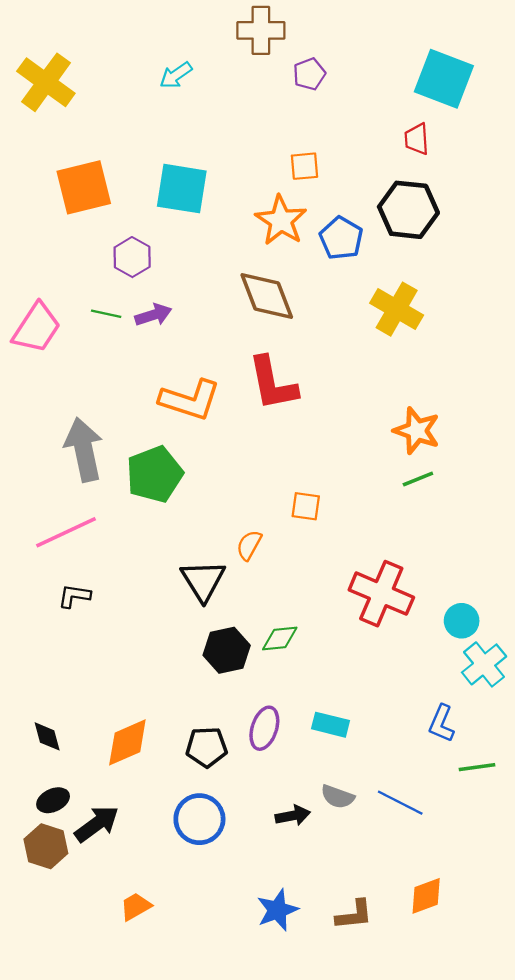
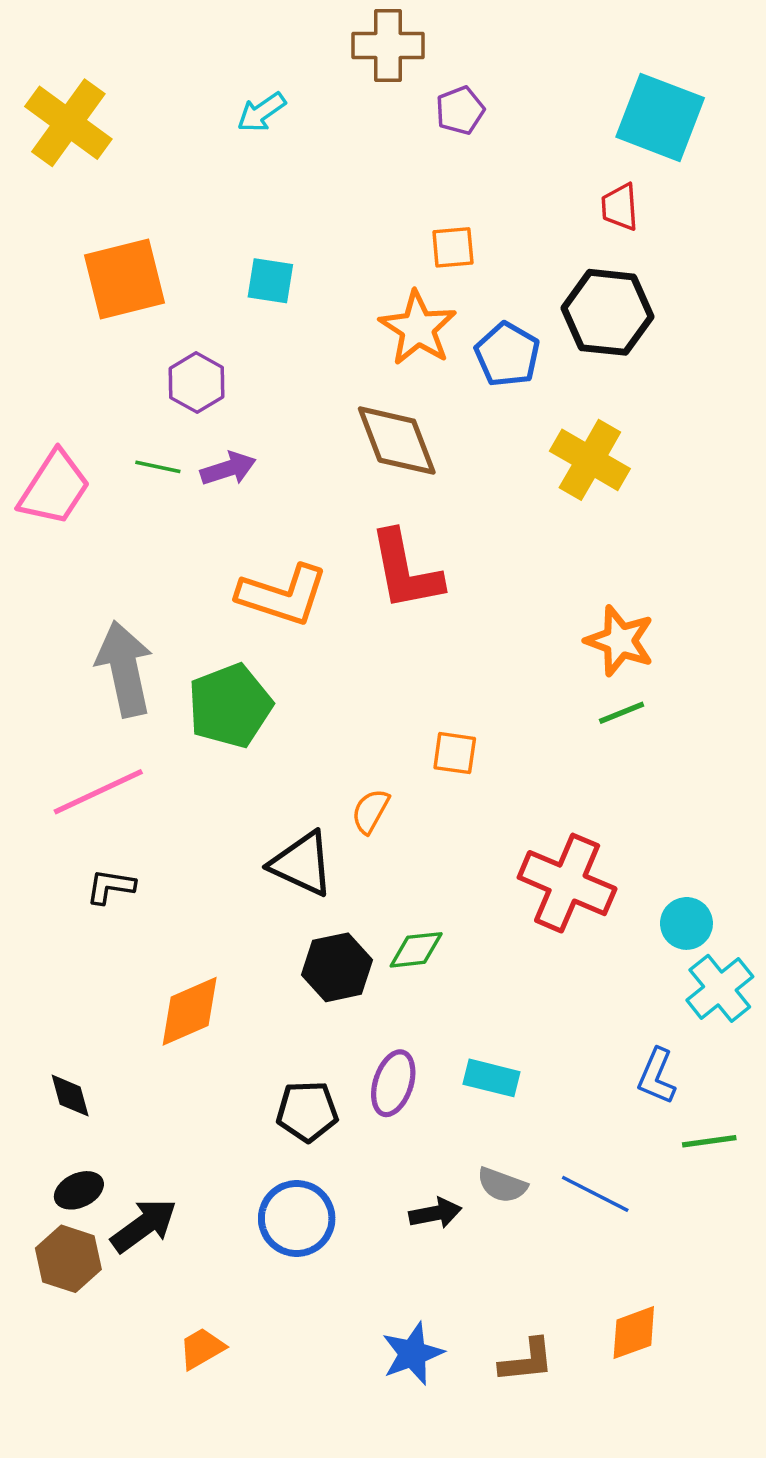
cyan square: (182, 189) -> (270, 281), size x0.6
black triangle: (203, 581) -> (302, 864), turned -33
orange diamond: (127, 742) -> (190, 1011), moved

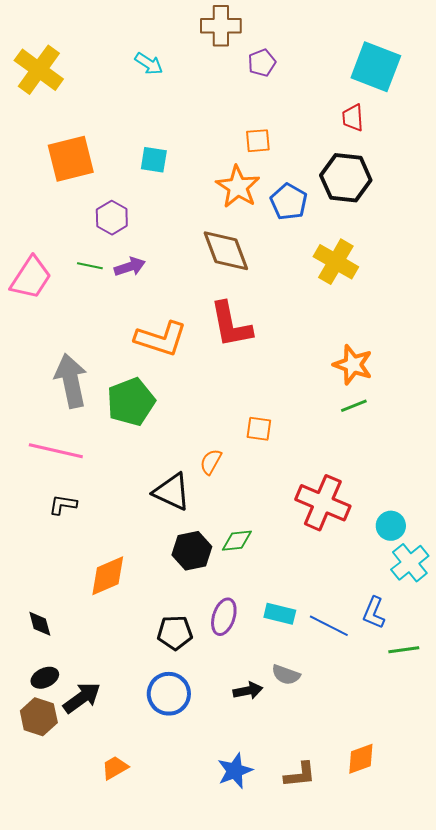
cyan arrow: (262, 112) -> (149, 64), turned -112
pink line: (98, 792) -> (56, 451), turned 38
blue line: (595, 1194) -> (329, 626), moved

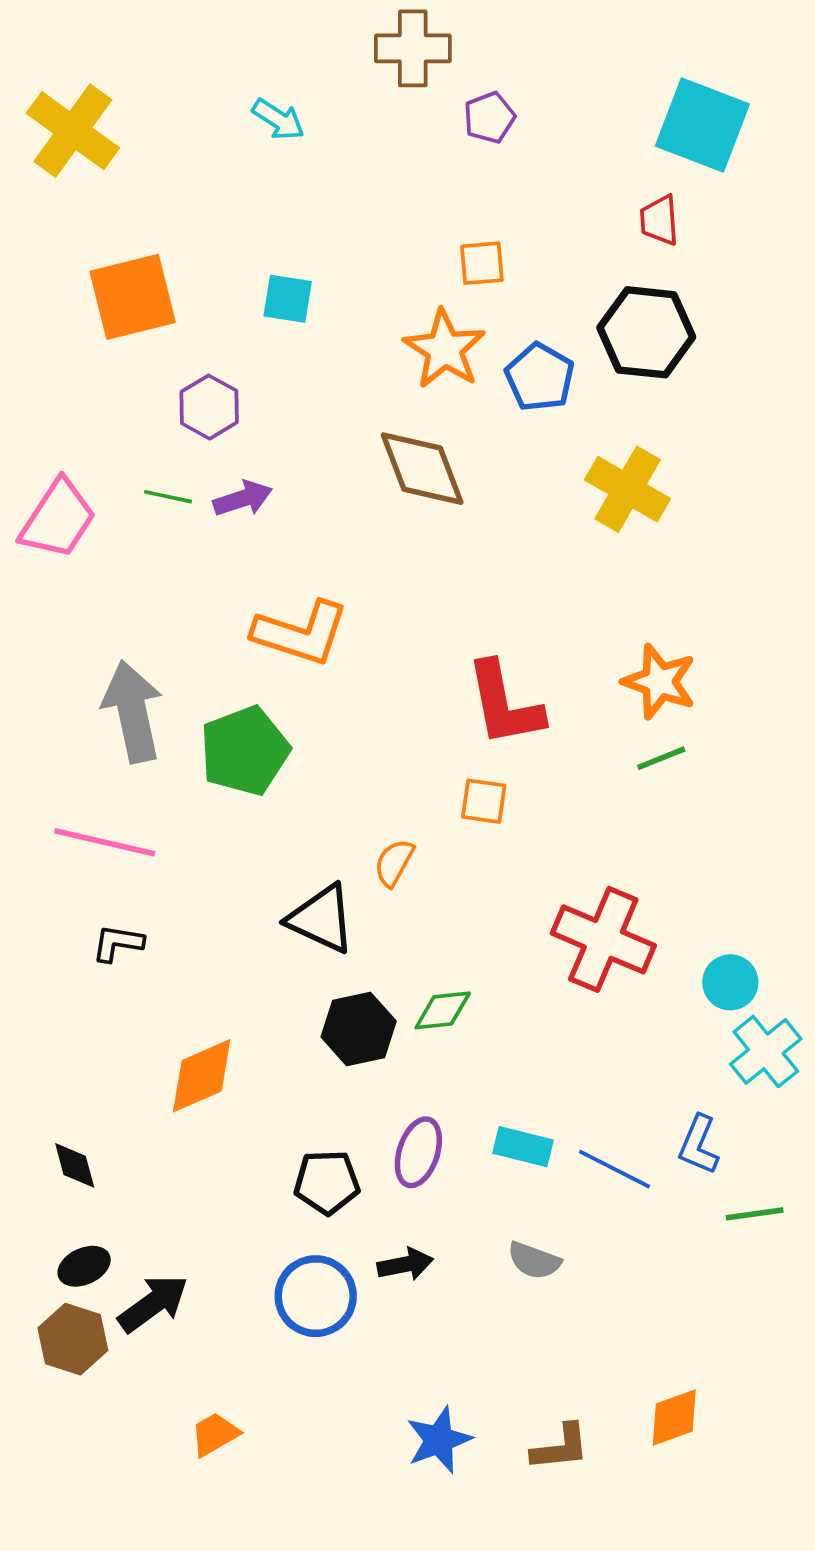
red L-shape: (231, 325) -> (504, 704), moved
black arrow: (248, 691) -> (405, 1264), moved

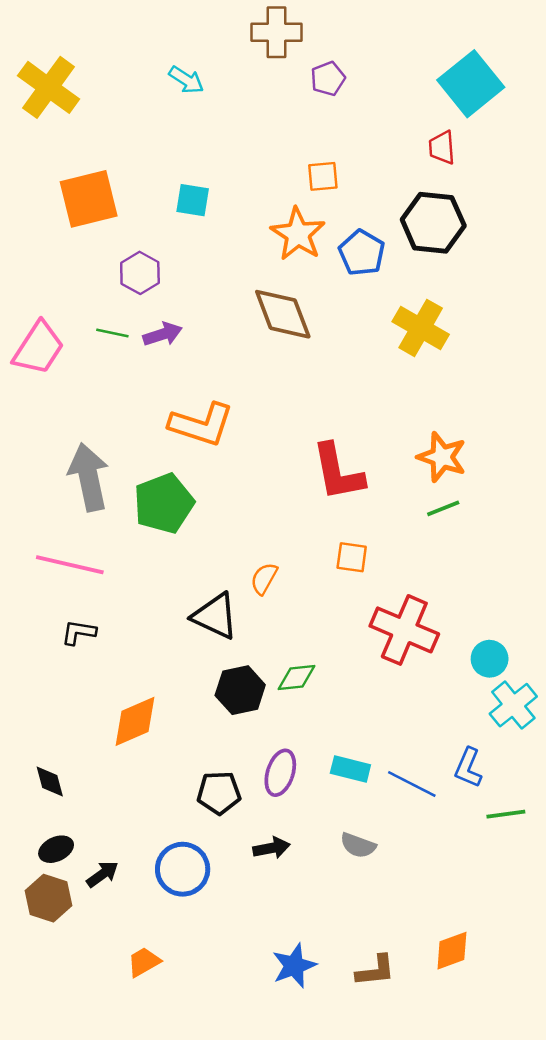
cyan square: (702, 125) -> (471, 84), turned 30
orange square: (484, 801) -> (352, 557), moved
blue circle: (316, 1296) -> (183, 869), moved
black arrow: (153, 1304) -> (102, 874), size x0.7

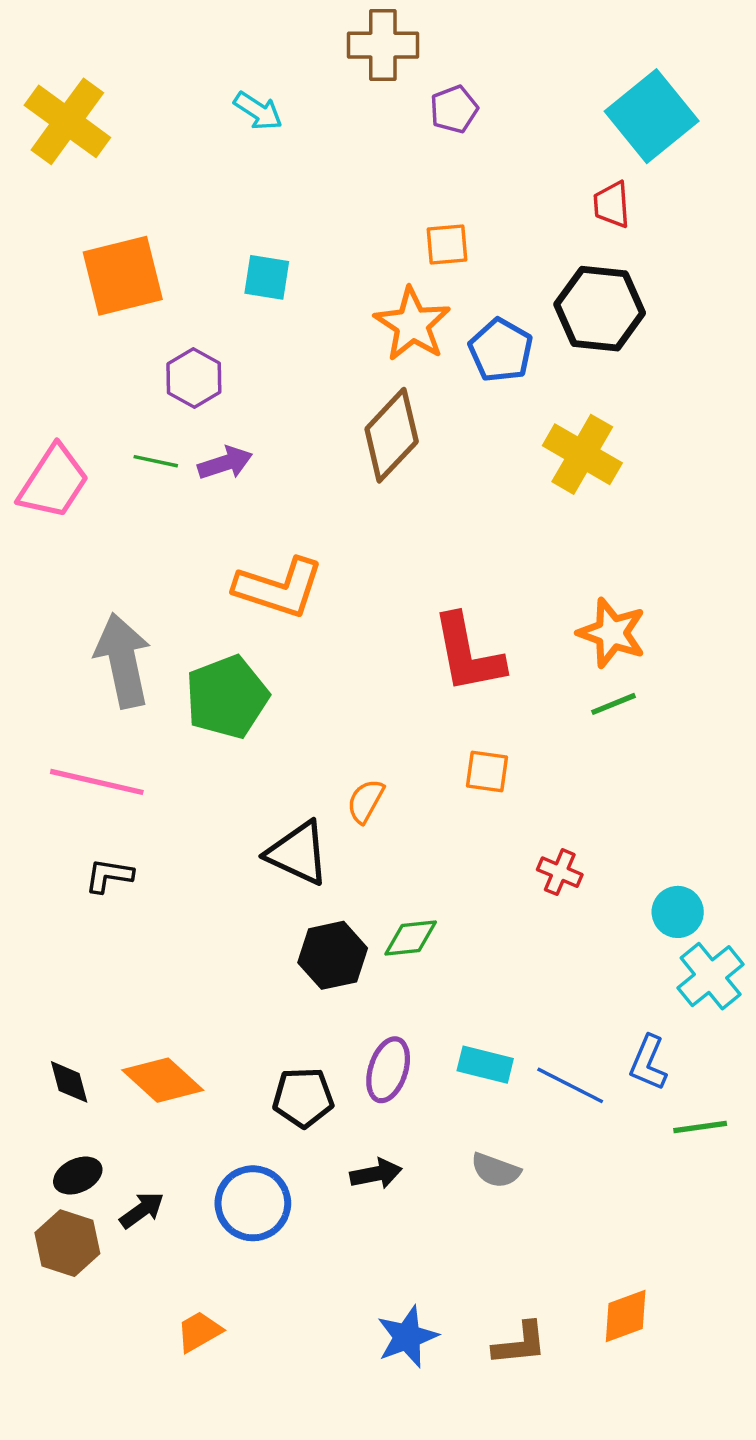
brown diamond: (283, 314) -> (392, 435), turned 64
red cross: (404, 630) -> (560, 872), size x0.5
orange diamond: (135, 721) -> (163, 1080), moved, turned 66

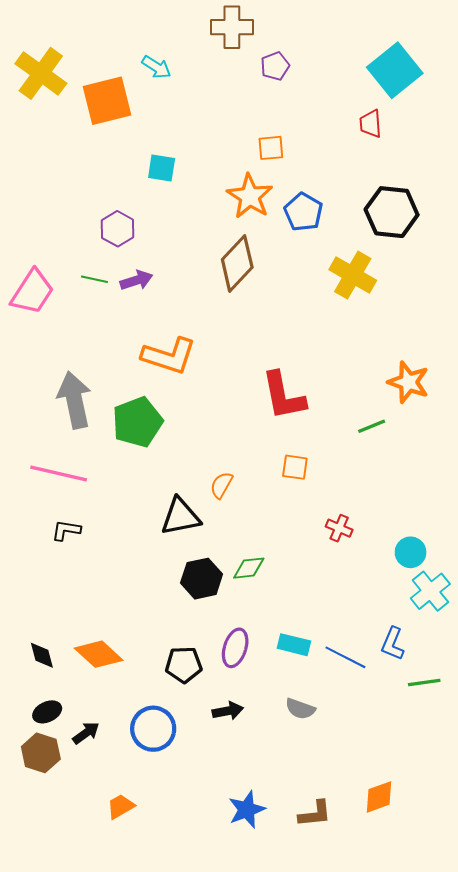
orange square: (123, 276) -> (107, 101), moved
black hexagon: (600, 309) -> (392, 212), moved
orange star: (612, 633) -> (408, 382), moved
black triangle: (298, 853) -> (181, 517), turned -36

